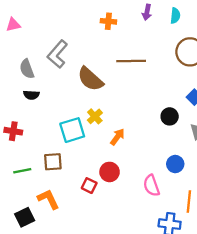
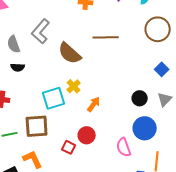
black circle: (170, 116) -> (140, 98), moved
brown square: (53, 162) -> (37, 126), size x1.4
blue circle: (175, 164) -> (145, 128), size x1.5

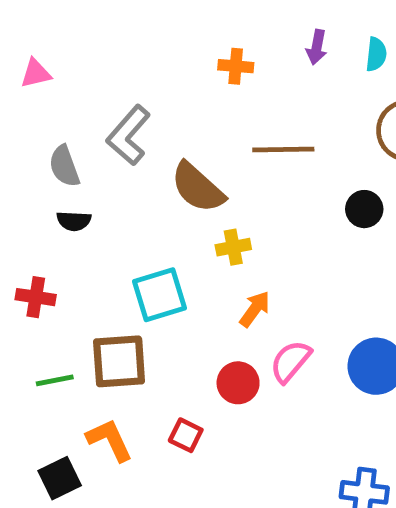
yellow cross: (74, 86) -> (233, 247), moved, turned 32
black circle: (140, 98) -> (364, 209), moved
red square: (69, 147) -> (186, 435), moved
pink semicircle: (124, 147) -> (290, 361), moved, turned 60

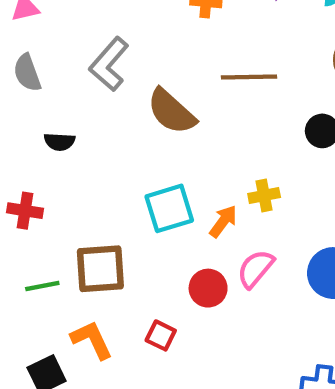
gray semicircle: (64, 166) -> (27, 73), moved
yellow cross: (233, 247) -> (264, 196), moved
cyan square: (160, 295) -> (169, 208), moved

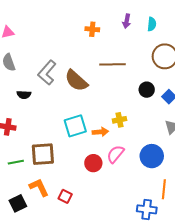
gray L-shape: (109, 64) -> (47, 72), moved
orange arrow: (223, 221) -> (100, 132), turned 49
red square: (161, 335) -> (65, 196), moved

